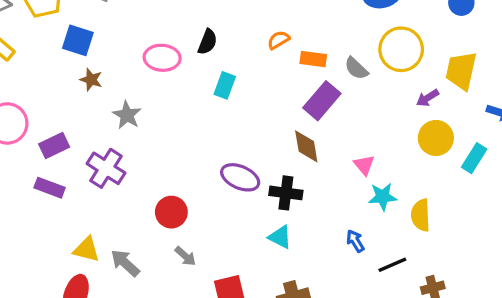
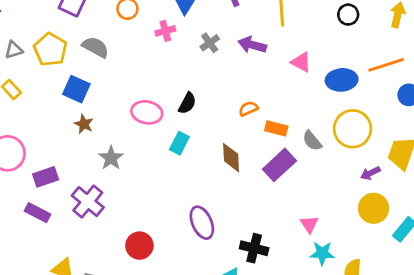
cyan rectangle: (225, 85) -> (179, 143), moved
brown diamond: (306, 146) -> (231, 158), moved
purple ellipse: (240, 177) -> (202, 223), turned 36
black cross: (286, 193) -> (254, 248), moved

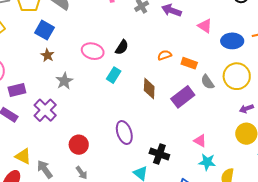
orange rectangle: (276, 128) -> (189, 63), moved
pink triangle: (309, 224) -> (200, 141), turned -32

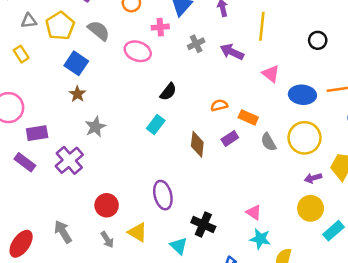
pink ellipse: (93, 51) -> (138, 51), moved
purple rectangle: (183, 97) -> (230, 138), moved, size x0.6
yellow triangle: (23, 156) -> (138, 232), moved

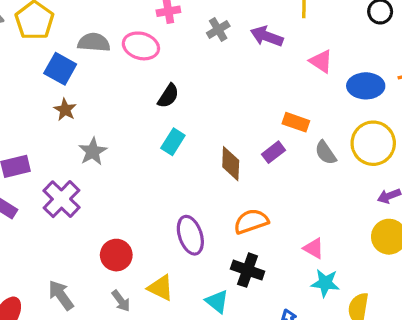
gray semicircle: (99, 31) -> (94, 42), moved, turned -30
black semicircle: (168, 92) -> (168, 96), moved
orange semicircle: (219, 105) -> (251, 221), moved, size x1.5

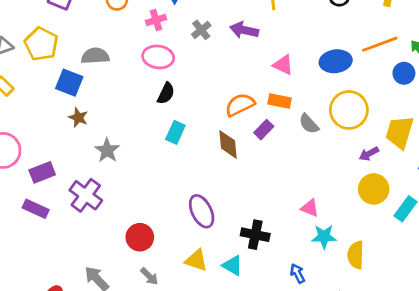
pink ellipse: (141, 46) -> (158, 57), moved
pink triangle: (321, 61) -> (283, 65), moved
orange semicircle: (251, 221) -> (240, 105), moved
yellow triangle: (161, 288) -> (196, 260), moved

